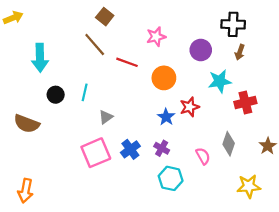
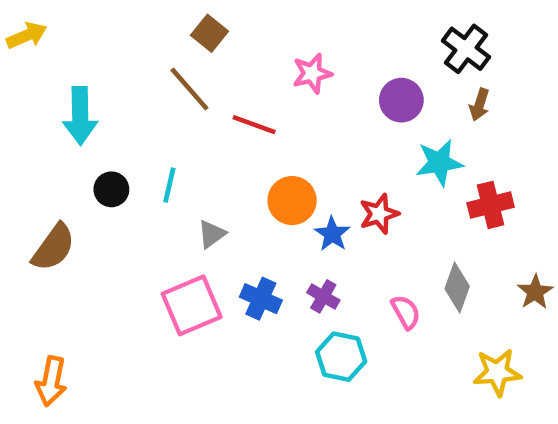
black cross: (233, 24) -> (466, 49), turned 35
orange circle: (164, 78) -> (292, 201), moved
brown semicircle: (27, 124) -> (53, 247), turned -75
blue cross: (130, 149) -> (261, 299), turned -30

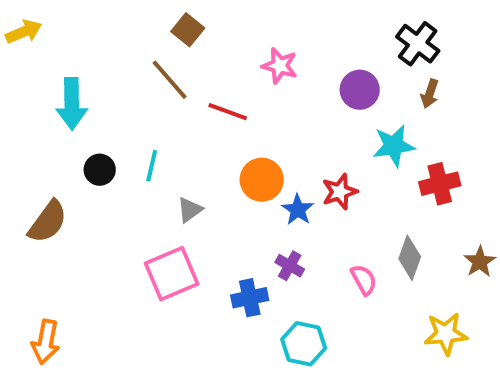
pink star: (312, 73) -> (280, 66), turned 30
blue cross: (261, 299) -> (250, 298), moved, turned -36
cyan hexagon: (341, 357) -> (304, 344), moved

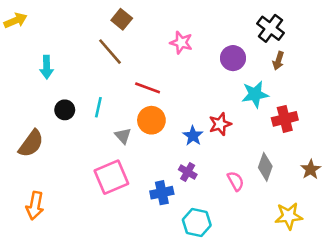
cyan arrow: (72, 104) -> (47, 67), size x0.7
red line: (228, 112) -> (148, 88), moved
orange circle: (262, 180) -> (151, 120), moved
gray triangle: (190, 210) -> (123, 136), turned -36
orange arrow: (46, 342) -> (35, 206), moved

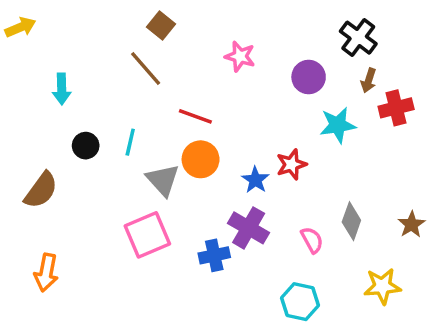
red cross: (285, 119) -> (396, 108), moved
gray triangle: (123, 136) -> (163, 180), size x1.5
purple cross: (188, 172) -> (249, 228), size x1.6
cyan hexagon: (197, 222) -> (300, 302), moved

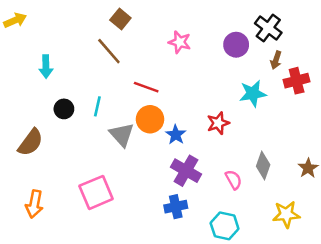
purple circle: (309, 77) -> (236, 45), moved
blue star: (255, 180) -> (176, 135), moved
pink square: (147, 235) -> (96, 192), moved
blue cross: (214, 255) -> (176, 207), moved

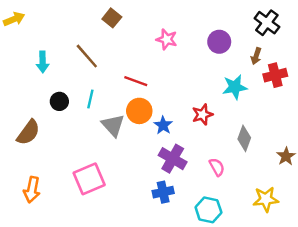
black cross: (268, 28) -> (267, 23), moved
brown line: (109, 51) -> (87, 56), moved
gray diamond: (263, 166) -> (244, 138), moved

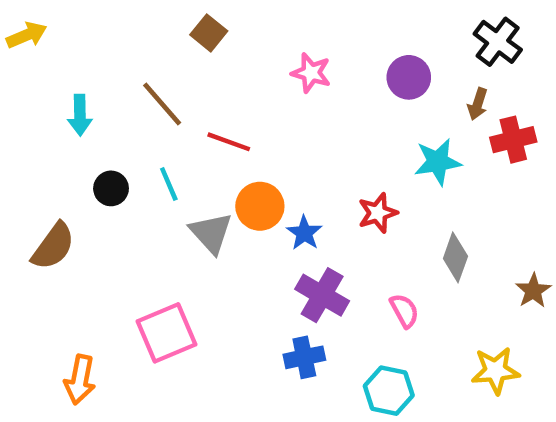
red line: (136, 81) -> (229, 142), moved
cyan line: (90, 99) -> (169, 184), turned -36
orange arrow: (32, 190) -> (80, 380), moved

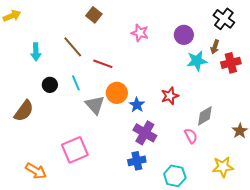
cyan star: (438, 162) -> (197, 61), moved
gray diamond: (455, 257) -> (205, 116), turned 40
pink semicircle: (404, 311) -> (191, 136), moved
orange arrow: (80, 380) -> (36, 171), turned -70

